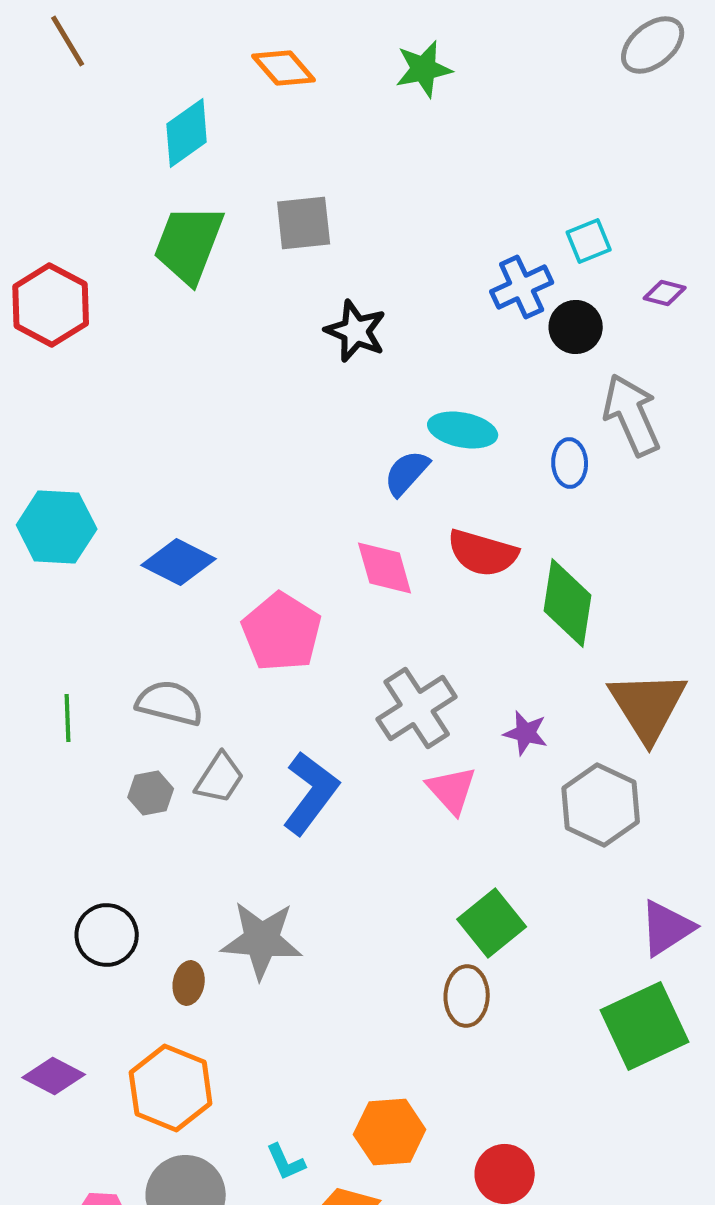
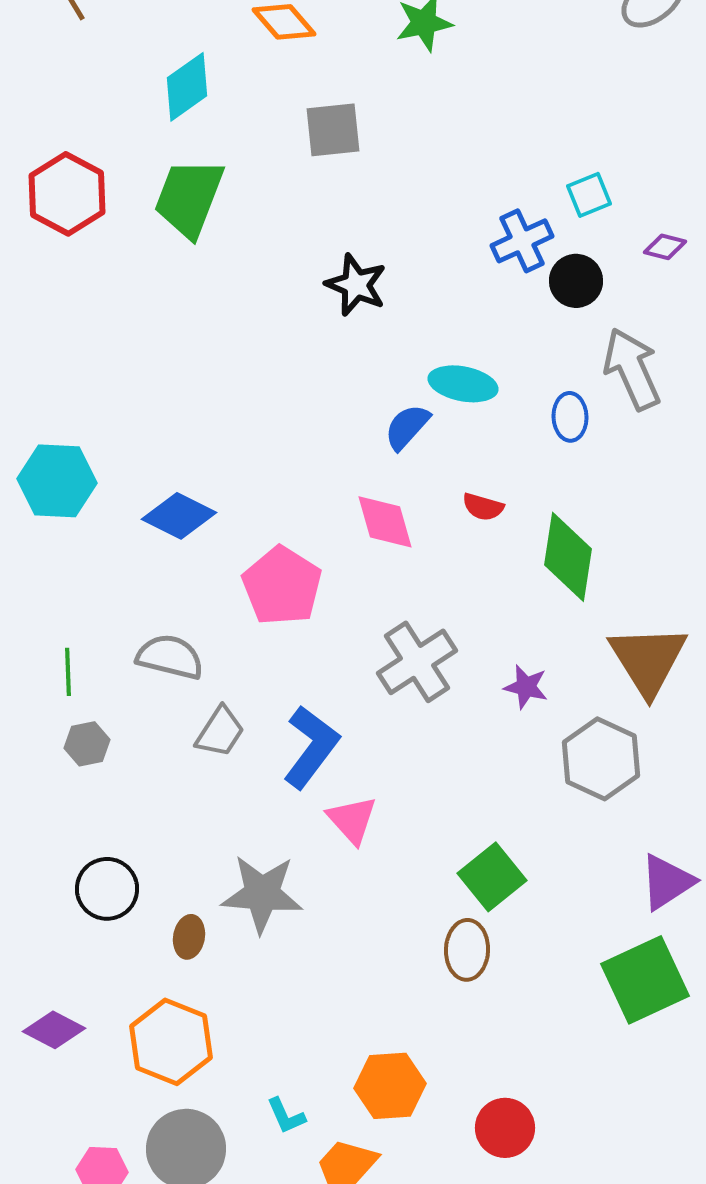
gray square: (304, 223) -> (333, 130), moved
red hexagon: (51, 305) -> (67, 194), moved
red semicircle: (483, 553) -> (483, 507), size x0.6
pink triangle: (452, 790) -> (352, 820), moved
gray hexagon: (151, 793) -> (87, 744), moved

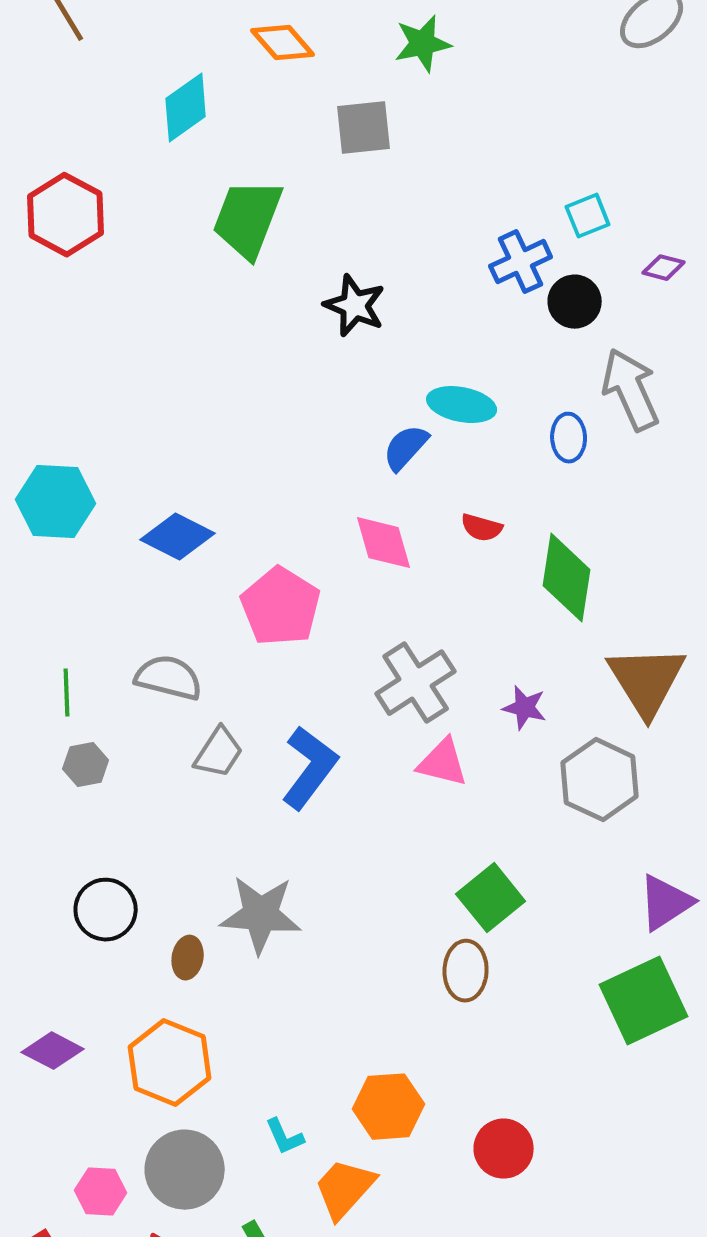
gray square: (333, 130) -> (364, 128), moved
green trapezoid: (189, 198) -> (248, 219), moved
pink triangle: (352, 820) -> (443, 763), moved, turned -34

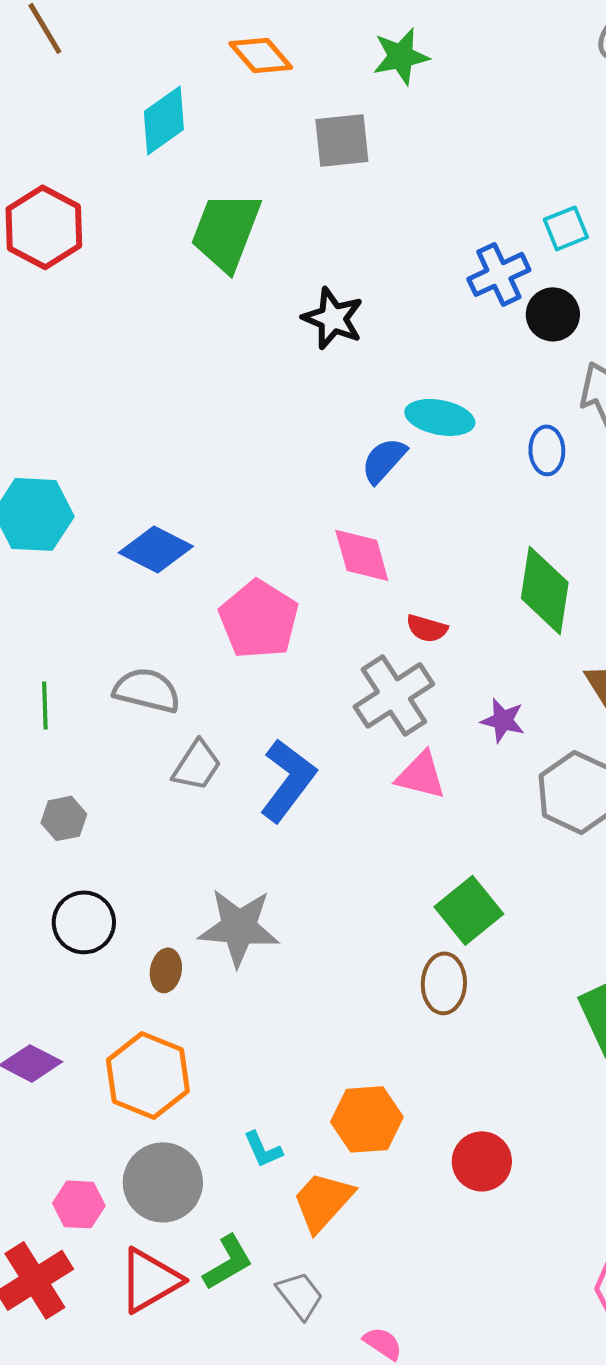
red semicircle: (482, 528) -> (427, 628), moved
gray hexagon: (86, 765) -> (64, 818), moved

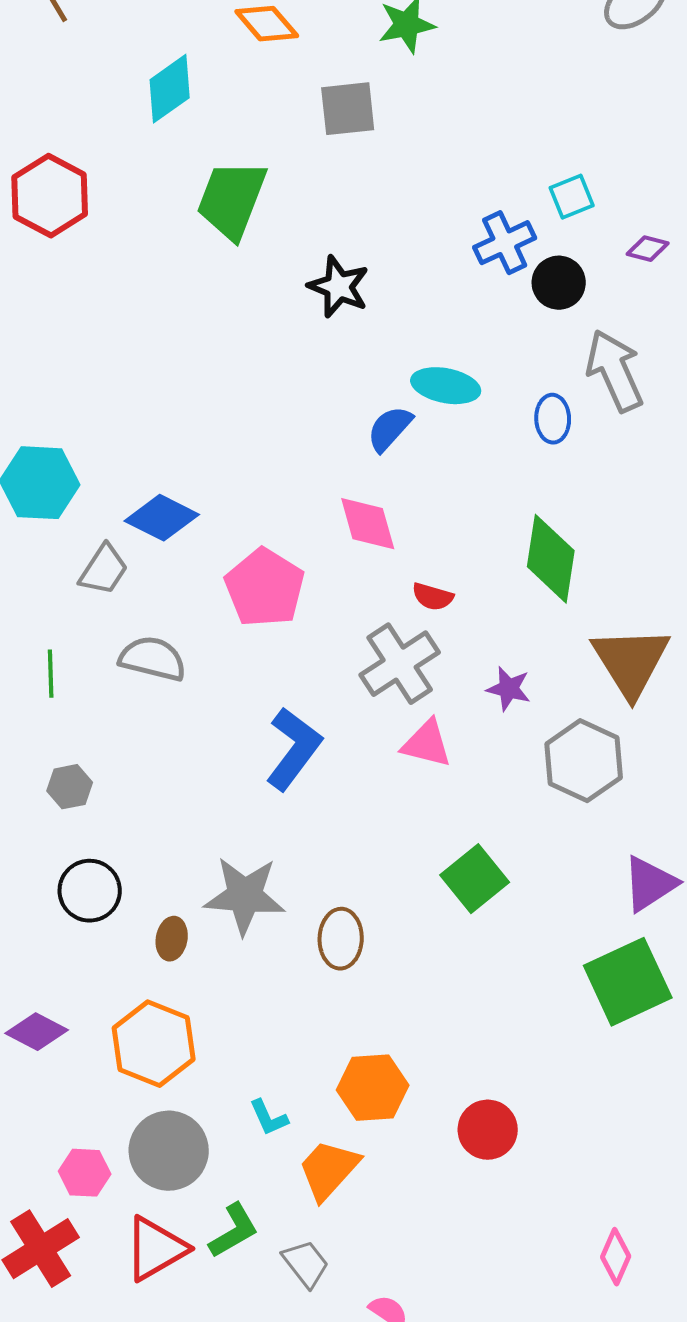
gray trapezoid: (197, 765) -> (104, 570), moved
brown ellipse: (444, 983) -> (341, 939), moved

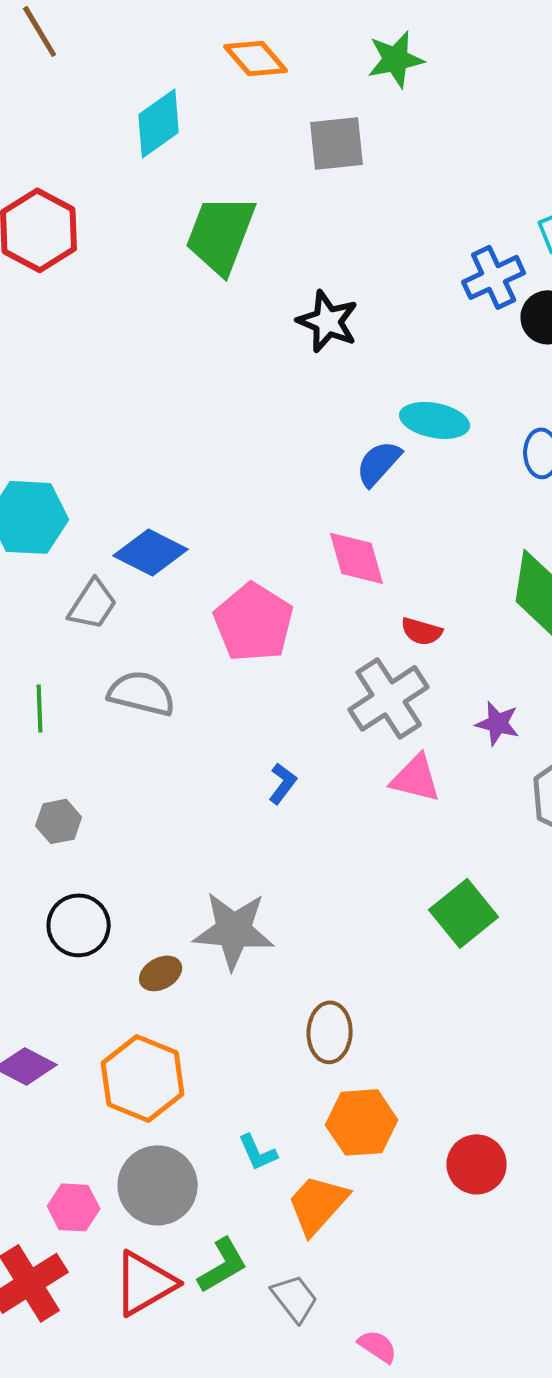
blue L-shape: (294, 749) -> (283, 783), size x0.5
brown ellipse: (172, 939) -> (161, 973), turned 51
brown ellipse: (341, 939) -> (330, 1032), moved

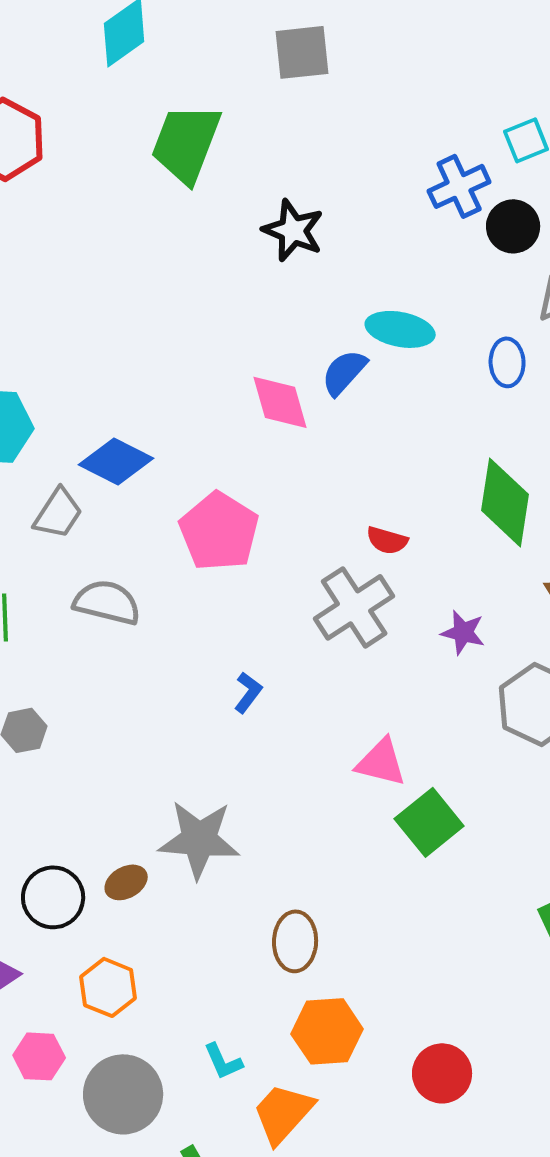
pink diamond: (357, 558) -> (280, 402), moved
pink triangle: (416, 778) -> (381, 762), moved
black circle: (79, 925) -> (53, 897), moved
orange hexagon: (143, 1078) -> (108, 987), size x0.7
pink hexagon: (74, 1207) -> (39, 1056), moved

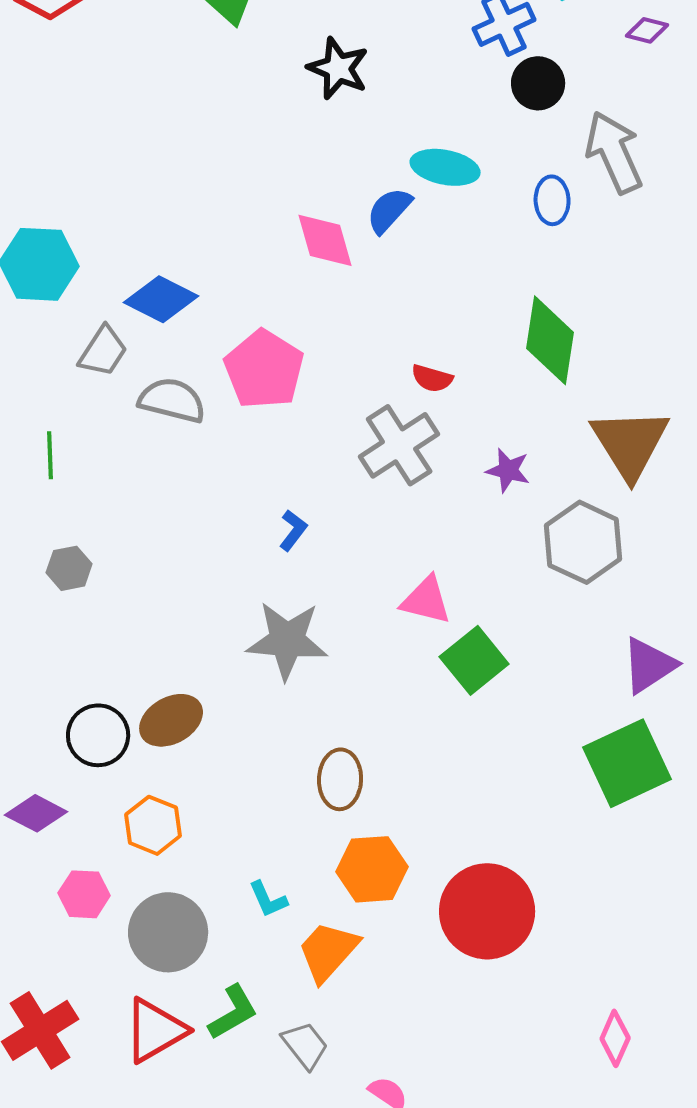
black circle: (513, 226) -> (538, 83), moved
gray semicircle: (107, 602) -> (172, 400), moved
gray star: (199, 839) -> (287, 640), moved
brown ellipse: (126, 882) -> (171, 720), size x1.5
red circle: (442, 1073) -> (487, 911), size x1.6

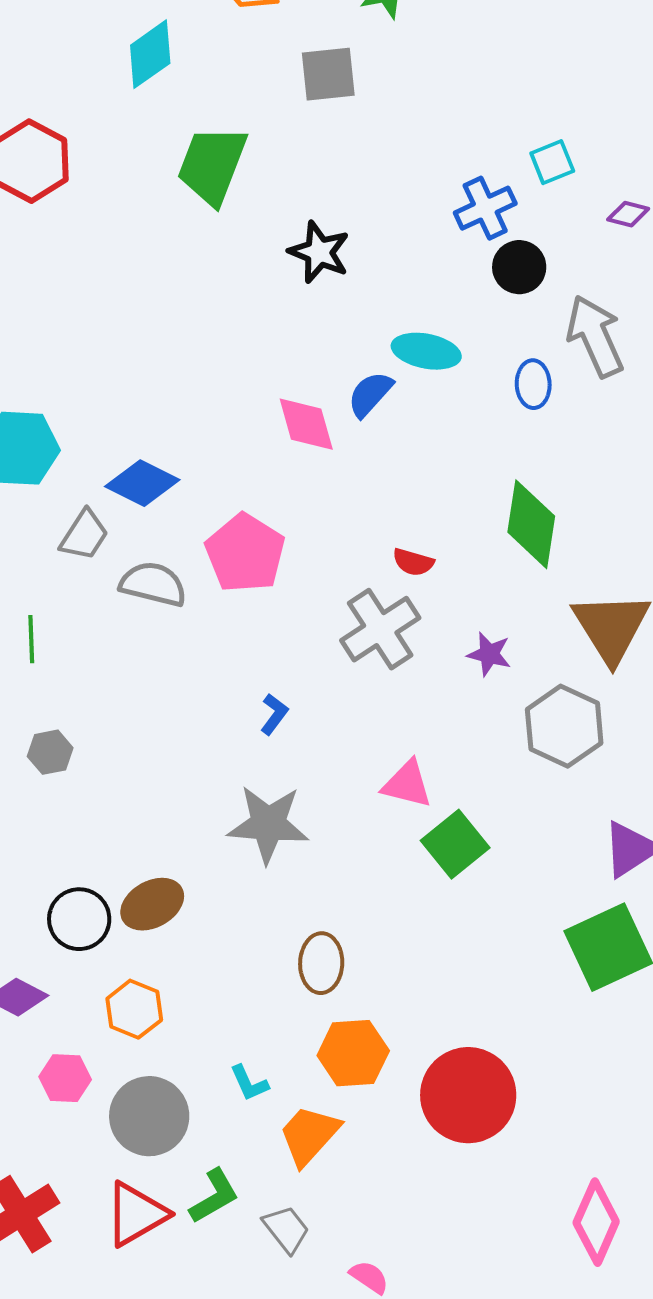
pink diamond: (615, 1038) -> (596, 1222), size x1.5

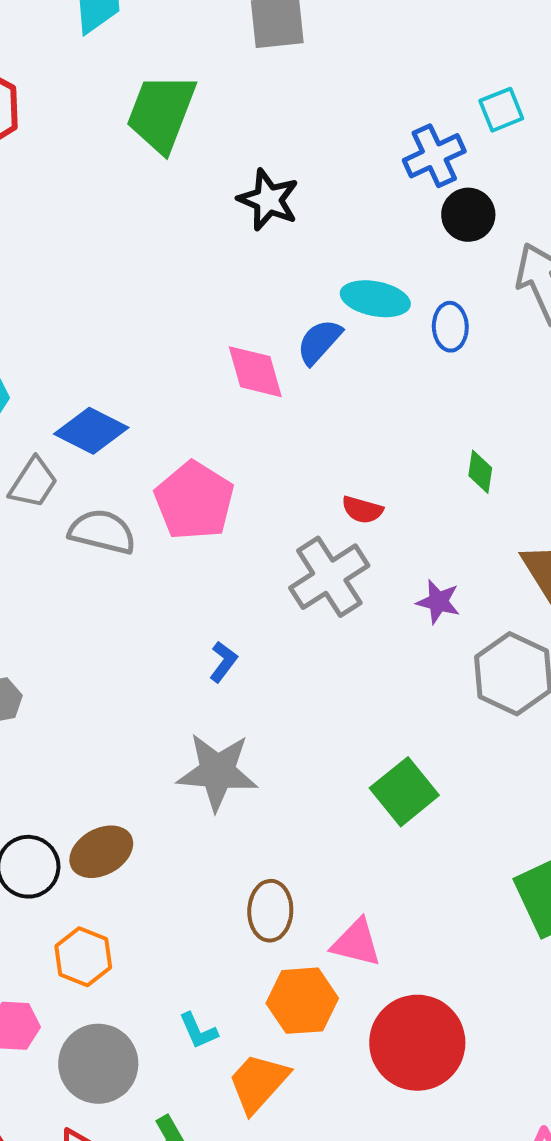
blue ellipse: (533, 384) -> (450, 327), moved
green diamond: (531, 524) -> (480, 472), size x0.5
pink triangle: (407, 784) -> (356, 943), moved

